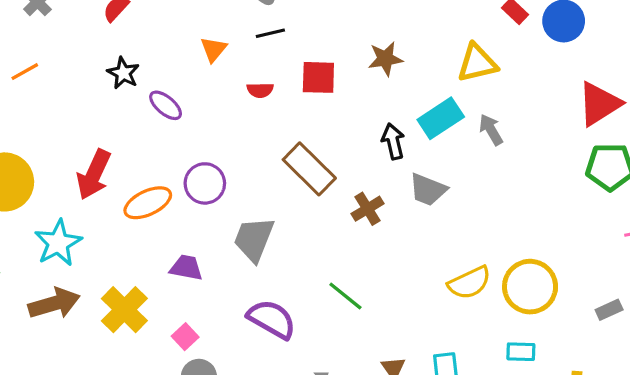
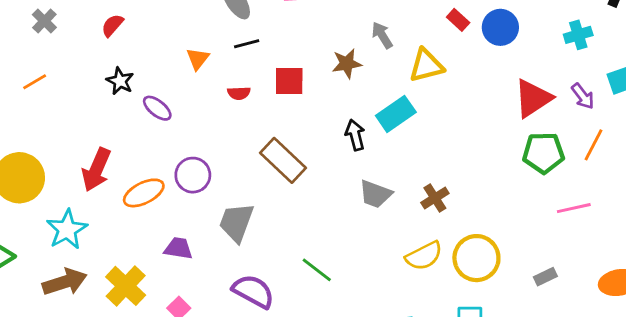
gray arrow: (491, 130) -> (382, 35), moved
gray trapezoid: (428, 190) -> (375, 194), moved
brown cross: (367, 209) -> (435, 198), moved

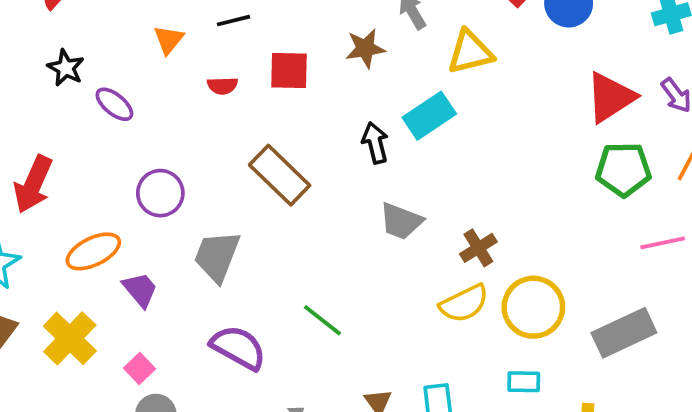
orange ellipse: (144, 193) -> (93, 251), moved
brown cross: (435, 198) -> (478, 248), moved
purple trapezoid: (178, 248) -> (140, 290), turned 40
gray rectangle: (545, 277) -> (624, 333), size x2.0

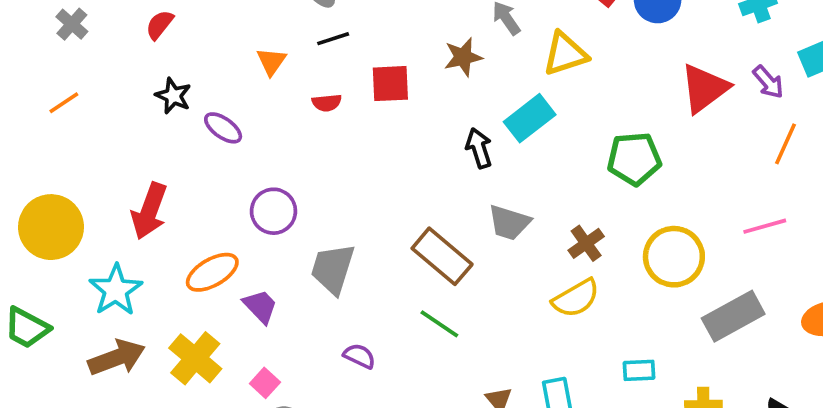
green pentagon: (623, 169) -> (634, 159), moved
brown rectangle: (280, 175) -> (442, 256), moved
yellow circle: (533, 307) -> (674, 257), moved
purple semicircle: (238, 348) -> (359, 356), size x0.6

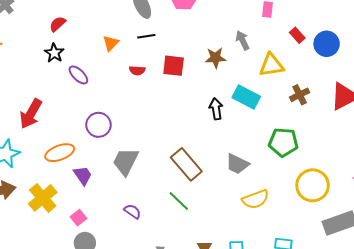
red semicircle: (160, 25) -> (58, 24), moved
cyan rectangle: (530, 118) -> (246, 97), turned 56
green pentagon: (634, 159) -> (283, 142), moved
gray trapezoid: (509, 222) -> (237, 164), moved
brown cross: (586, 243) -> (300, 95), moved

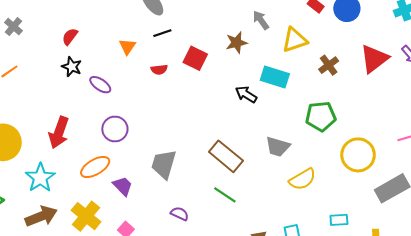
red square: (174, 66) -> (195, 58), turned 30
black arrow: (216, 109) -> (246, 94), turned -40
purple circle: (98, 125) -> (115, 129), moved

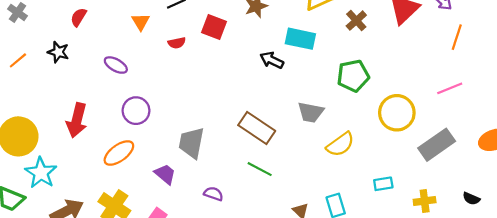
black star: (72, 67) -> (58, 52), moved
cyan star: (40, 178) -> (41, 173), moved
purple trapezoid: (123, 186) -> (165, 174), moved

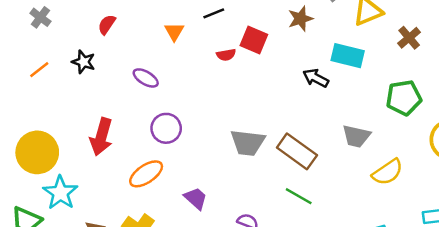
red semicircle: (177, 43) -> (226, 55), moved
gray trapezoid: (191, 143) -> (248, 143), moved, turned -96

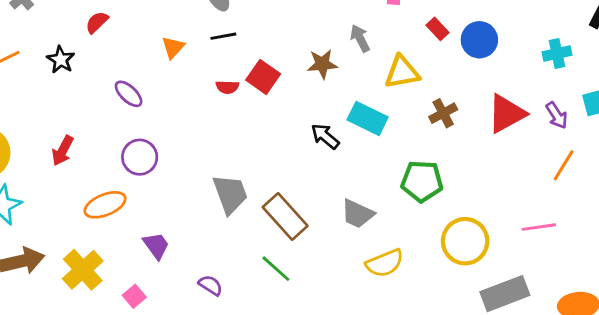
red arrow: (101, 137) -> (63, 151), size x0.7
gray trapezoid: (248, 143) -> (230, 194), turned -129

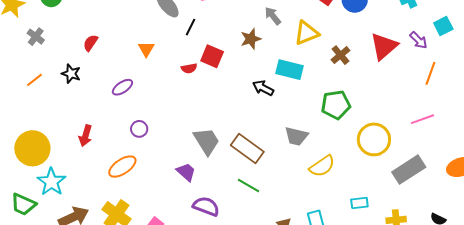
black line: (223, 36) -> (190, 27), moved, turned -42
purple ellipse: (129, 94) -> (122, 87), turned -65
purple circle: (140, 157) -> (139, 129), size x0.7
purple trapezoid: (156, 246) -> (186, 172), moved
purple semicircle: (211, 285) -> (206, 206), size x1.5

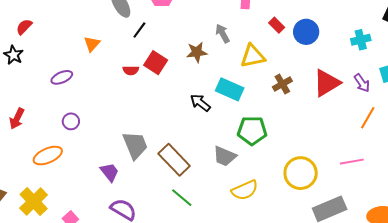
red semicircle: (90, 43) -> (24, 27), moved
green pentagon: (336, 105) -> (252, 131), moved
green line: (249, 186) -> (182, 198), moved

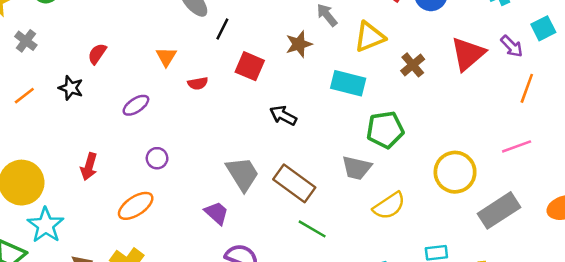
red semicircle: (24, 27) -> (97, 54), moved
red semicircle: (131, 70) -> (198, 83), moved
black arrow: (200, 103) -> (283, 116), moved

